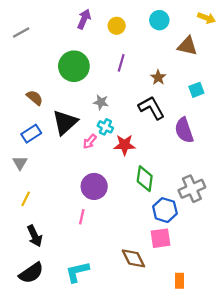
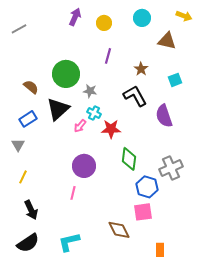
green circle: (74, 66) -> (66, 74), moved

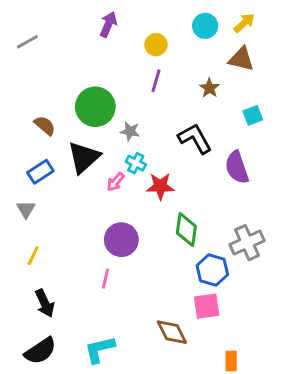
yellow arrow: (184, 16) -> (244, 23), moved, turned -63
yellow circle: (104, 23) -> (156, 45), moved
brown star: (141, 69) -> (209, 88), moved

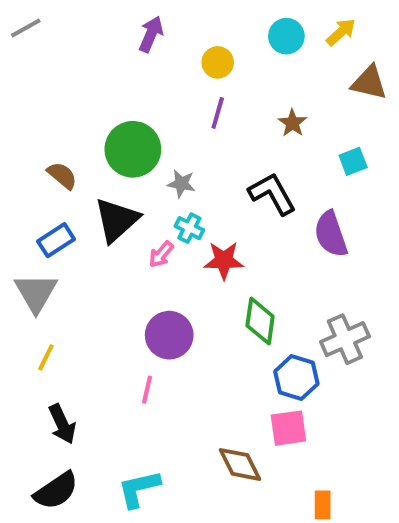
gray line: (27, 42) -> (26, 28), moved
brown triangle: (241, 59) -> (369, 83), moved
gray triangle: (26, 209) -> (36, 293), size x1.6

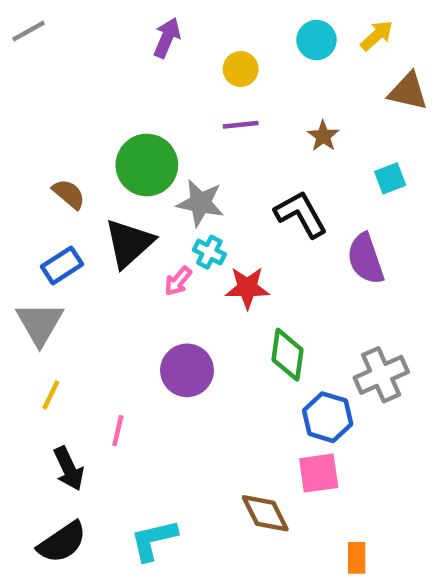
purple line: (218, 113) -> (241, 125), turned 68
gray star: (181, 184) -> (200, 203), size x1.5
pink line: (147, 390) -> (118, 431), moved

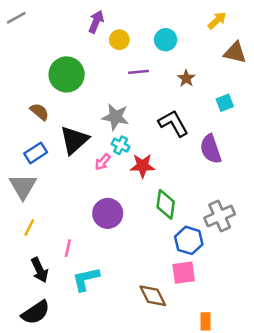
cyan circle: (316, 40) -> (166, 40), moved
yellow circle: (241, 69) -> (119, 40), moved
green circle: (147, 165) -> (67, 74), moved
cyan L-shape: (154, 540) -> (86, 279), moved

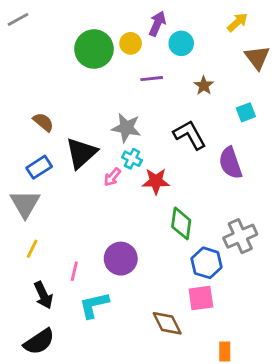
purple arrow: (96, 22) -> (157, 24), moved
brown triangle: (235, 53) -> (257, 57), turned 40
green circle: (67, 74) -> (94, 49), moved
purple circle: (108, 213) -> (121, 259), moved

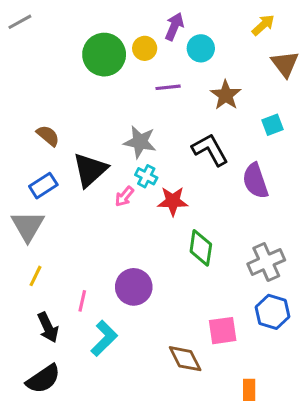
brown star: (204, 86) -> (226, 95), size x1.4
blue hexagon: (207, 263) -> (273, 312), moved
cyan L-shape: (94, 305) -> (104, 338), turned 148

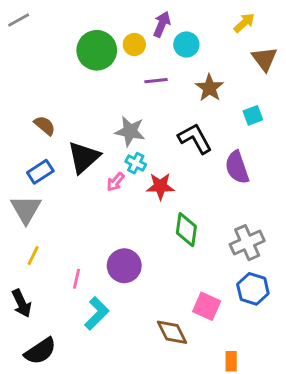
black arrow: (48, 327) -> (22, 303), moved
pink square: (223, 331) -> (207, 306), turned 32

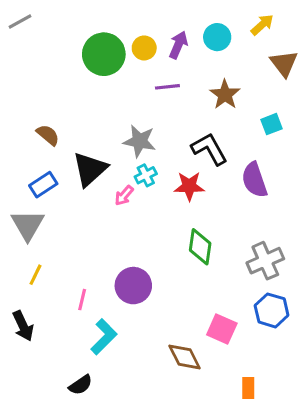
purple arrow: (162, 24) -> (178, 45), moved
cyan circle: (186, 44) -> (217, 37), moved
cyan cross: (136, 163) -> (146, 175), turned 36
red star: (160, 186) -> (189, 186), moved
black semicircle: (40, 351) -> (81, 385), moved, size x0.7

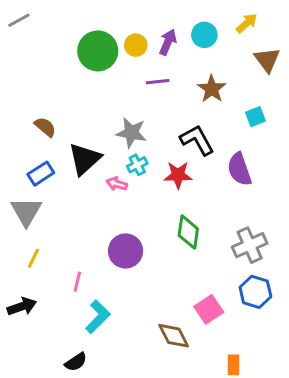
pink arrow: (124, 195) -> (117, 184), turned 66
purple circle: (133, 286) -> (126, 251), moved
black arrow: (23, 326) -> (22, 306), turned -84
pink square: (222, 329) -> (209, 309), turned 32

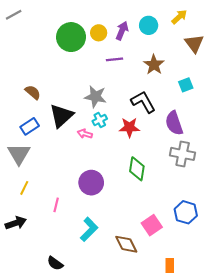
gray cross: (250, 245) -> (183, 154), moved, turned 35
cyan L-shape: (98, 317) -> (89, 229), moved
black semicircle: (76, 362) -> (55, 263), turned 70

